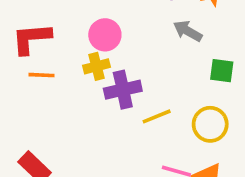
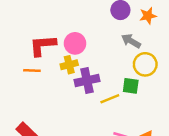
red L-shape: (31, 38) -> (43, 45), moved
green square: (222, 71) -> (131, 86), moved
yellow circle: (210, 124) -> (145, 64), moved

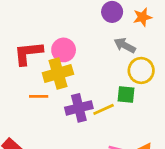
yellow cross: (69, 65) -> (58, 73), size x1.5
orange line: (32, 70) -> (39, 96), moved
purple cross: (87, 81) -> (79, 108), moved

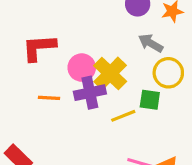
pink circle: (64, 50) -> (82, 68), moved
yellow cross: (58, 73) -> (110, 73), moved, turned -32
purple cross: (79, 108) -> (90, 93), moved

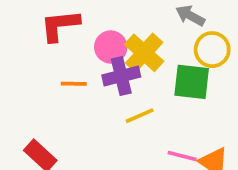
green square: (150, 100) -> (192, 82), size x1.5
yellow line: (123, 116) -> (140, 116), moved

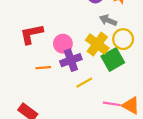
yellow cross: (144, 53) -> (97, 44), moved
green square: (192, 82) -> (113, 59), turned -30

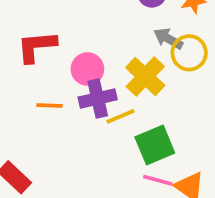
yellow circle: (123, 39) -> (189, 53), moved
green square: (113, 59) -> (155, 145), moved
yellow line: (84, 83) -> (120, 116), moved

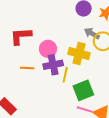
yellow cross: (145, 77) -> (79, 54), turned -30
yellow line: (120, 116) -> (65, 75), turned -56

